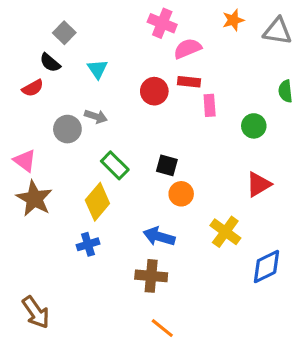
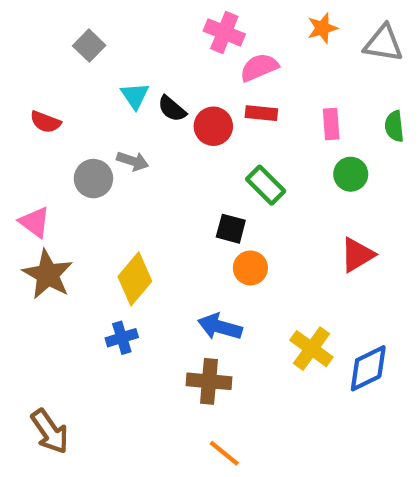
black semicircle: (50, 63) -> (172, 109), moved
red semicircle: (33, 88) -> (45, 122), turned 50
pink rectangle: (210, 105) -> (331, 124), moved
green rectangle: (115, 165) -> (266, 185), moved
yellow cross: (225, 232) -> (311, 349), moved

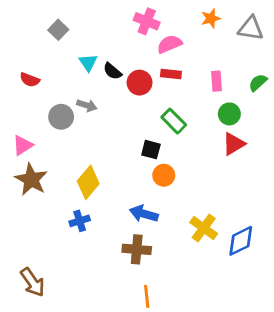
green semicircle: (394, 126) -> (258, 83), turned 54
pink triangle: (35, 222) -> (23, 145), turned 50
red triangle: (357, 255) -> (234, 144), moved
orange line: (224, 453) -> (147, 296), turned 45

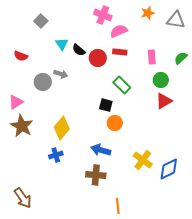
orange line: (147, 296) -> (118, 206), moved

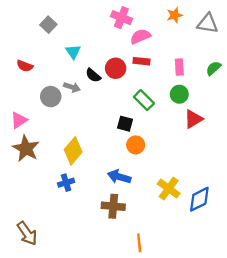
black semicircle: (79, 50) -> (93, 75), moved
green circle: (161, 80) -> (179, 94), moved

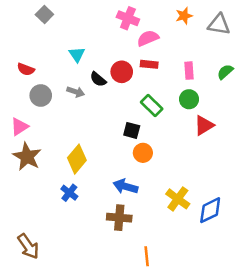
gray square: (48, 25) -> (44, 15), moved
gray circle: (51, 97) -> (41, 96), moved
blue cross: (66, 183) -> (69, 193), turned -35

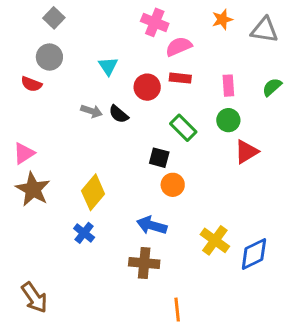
cyan triangle: (77, 54) -> (108, 66), moved
black semicircle: (98, 79) -> (119, 114), moved
gray circle: (41, 96) -> (49, 57), moved

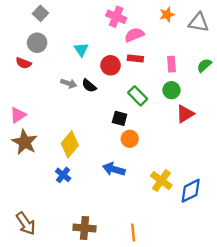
brown cross: (144, 263) -> (85, 228), moved

